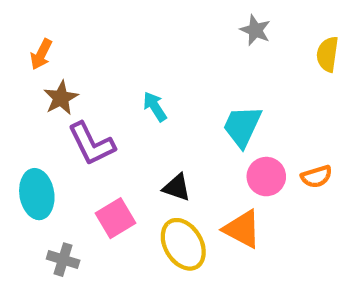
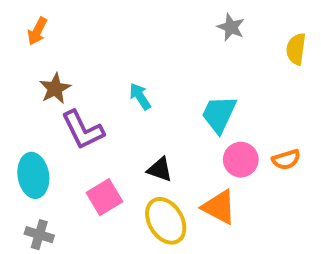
orange arrow: (41, 54) -> (37, 31), moved
gray cross: (63, 260) -> (39, 235), moved

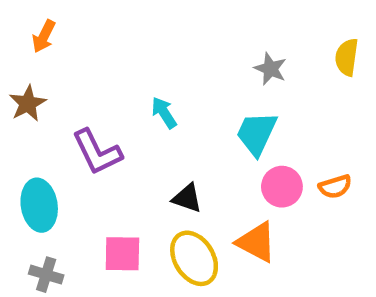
gray star: (231, 27) -> (270, 69), moved
brown star: (55, 88) -> (28, 103), moved
pink square: (104, 197) -> (122, 254), moved, turned 32

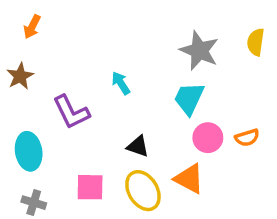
gray star: (270, 69) -> (199, 51), size x1.6

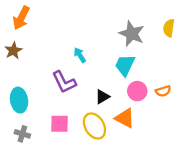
orange arrow: (32, 27) -> (21, 18), size x1.5
purple L-shape: (71, 112) -> (64, 82), moved
black triangle: (138, 146) -> (102, 97), moved, turned -49

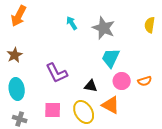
gray star: (132, 34) -> (104, 28), moved
brown star: (13, 51) -> (15, 55), moved
cyan arrow: (80, 55) -> (72, 23), moved
black triangle: (102, 97) -> (91, 86), turned 40

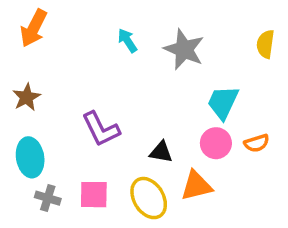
cyan trapezoid: (111, 58) -> (223, 102), moved
orange triangle: (111, 105) -> (196, 186), turned -42
gray cross: (20, 119) -> (48, 198), moved

